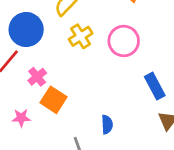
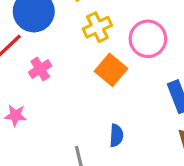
orange square: (54, 100) -> (111, 70), moved

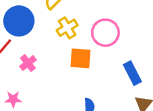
orange square: (111, 70) -> (80, 58), turned -30

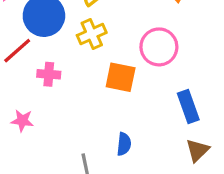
yellow cross: (67, 28) -> (92, 34), moved
pink cross: (28, 63) -> (49, 74), turned 35

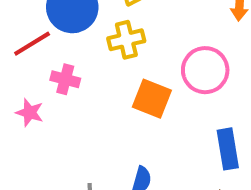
pink star: (22, 121) -> (30, 113), moved

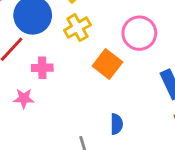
orange square: (152, 99) -> (107, 64), turned 32

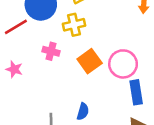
pink circle: (139, 33) -> (123, 64), moved
pink cross: (42, 68) -> (51, 51), moved

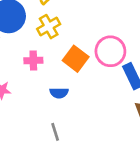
blue semicircle: (83, 112) -> (59, 93), moved, turned 91

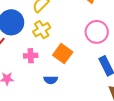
pink circle: (110, 51) -> (97, 32), moved

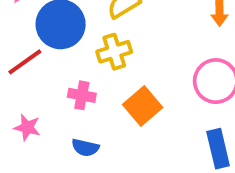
blue semicircle: (51, 80) -> (85, 148), moved

